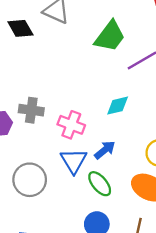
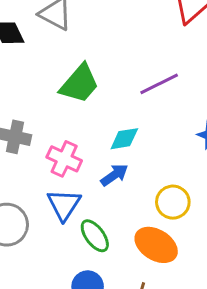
green trapezoid: (110, 36) -> (79, 84), moved
blue arrow: (105, 150) -> (114, 175), moved

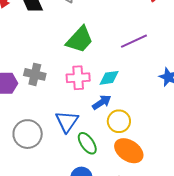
pink cross: (64, 159) -> (78, 78), moved, turned -30
yellow circle: (173, 202) -> (119, 121), moved

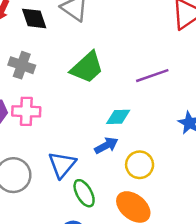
gray cross: (35, 74) -> (22, 65), moved
pink cross: (78, 78) -> (26, 111), moved
yellow circle: (119, 121) -> (140, 165), moved

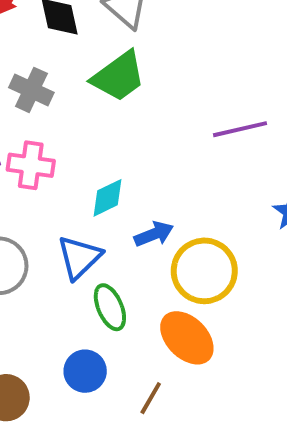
green trapezoid: (87, 67) -> (119, 76), moved
cyan diamond: (118, 117) -> (107, 198), moved, turned -30
yellow circle: (140, 165) -> (204, 271), size x1.4

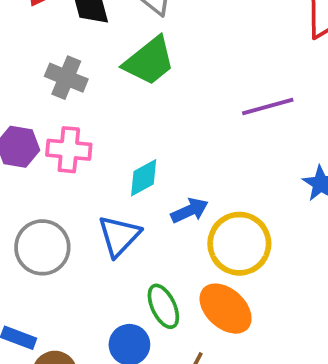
green ellipse: (110, 307) -> (163, 306), moved

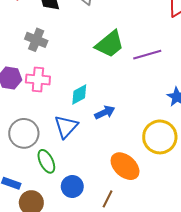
green trapezoid: (149, 61) -> (110, 44), moved
yellow circle: (239, 244) -> (160, 137), moved
green ellipse: (163, 306) -> (46, 161), moved

